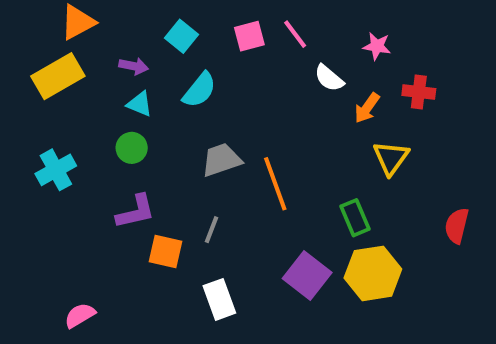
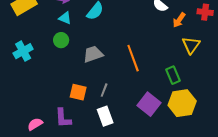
gray trapezoid: (221, 160) -> (93, 54), moved
purple L-shape: (136, 212) -> (63, 118), moved, turned 100
gray line: (211, 230) -> (104, 90), moved

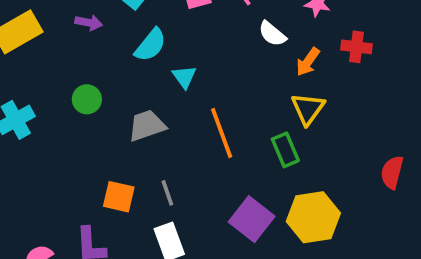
cyan triangle: (65, 18) -> (184, 77), moved, turned 32
yellow triangle: (191, 45) -> (308, 109), moved
green rectangle: (173, 75) -> (285, 150), moved
gray line: (104, 90) -> (167, 193), turned -40

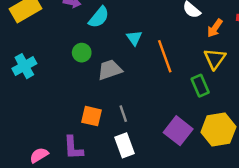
cyan semicircle: (151, 45) -> (99, 17), moved
green circle: (87, 99) -> (82, 53), moved
orange line: (222, 133) -> (165, 56), moved

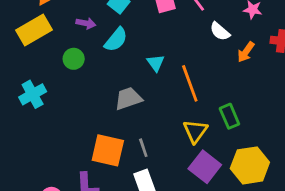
green circle: (82, 53) -> (74, 59), moved
yellow triangle: (215, 59) -> (195, 131), moved
orange square: (91, 116) -> (108, 150), size x1.4

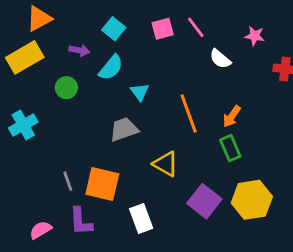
orange arrow: (246, 52) -> (232, 116), moved
cyan triangle: (156, 63) -> (140, 92), moved
yellow triangle: (195, 131) -> (166, 164), moved, turned -36
gray line: (143, 148) -> (68, 181), moved

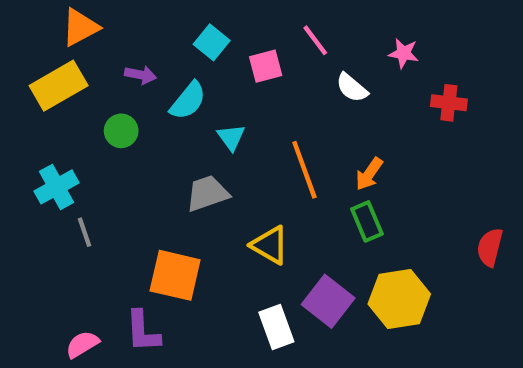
cyan square: (114, 29) -> (212, 42), moved
pink square: (163, 29) -> (266, 66), moved
gray line: (68, 181) -> (84, 232), moved
white rectangle: (141, 218) -> (276, 327), moved

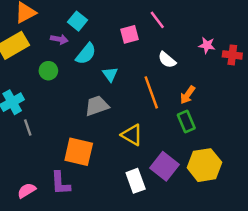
cyan square: (212, 42) -> (77, 21), moved
pink star: (404, 53) -> (207, 45), moved
white semicircle: (352, 88) -> (167, 60), moved

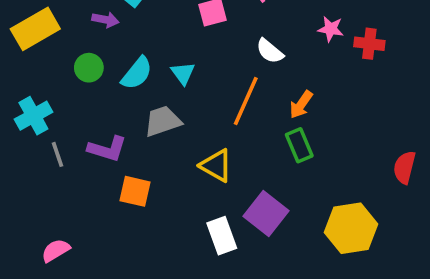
cyan semicircle: (86, 54) -> (137, 73), moved
orange line: (151, 92) -> (246, 101), turned 44
orange square: (79, 152) -> (135, 191), size x0.7
yellow hexagon: (204, 165) -> (351, 228), moved
purple L-shape: (60, 183) -> (107, 149), moved, turned -70

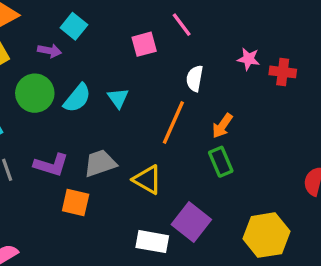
white semicircle: (270, 51) -> (195, 78), turned 60
green circle: (89, 68) -> (35, 93), size x1.5
gray trapezoid: (163, 121) -> (100, 163), moved
white rectangle: (222, 236) -> (152, 242), turned -60

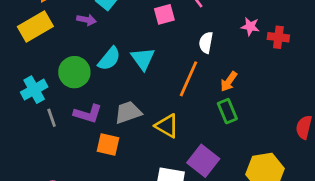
green circle: (35, 93) -> (74, 72), moved
cyan triangle: (118, 98) -> (143, 59), size x1.4

